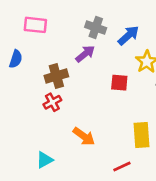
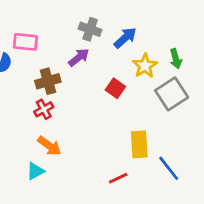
pink rectangle: (35, 25) -> (25, 42), moved
red square: (119, 83) -> (115, 88), turned 30
orange arrow: (84, 136) -> (49, 146), moved

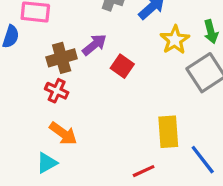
purple arrow: (79, 57) -> (94, 45), moved
red square: (115, 88) -> (122, 66), moved
red cross: (44, 109) -> (57, 91), turned -36

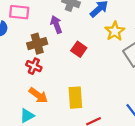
purple arrow: (94, 45) -> (56, 24), moved, turned -72
yellow rectangle: (168, 132) -> (75, 98), moved

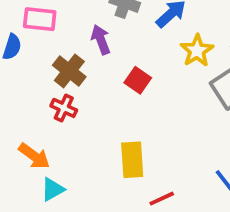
brown cross: (37, 44) -> (69, 71), turned -36
orange arrow: (38, 95) -> (34, 156), moved

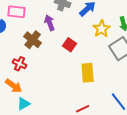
red cross: (64, 108) -> (20, 64), moved
yellow rectangle: (132, 160) -> (88, 73), moved

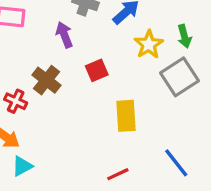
brown cross: (33, 40) -> (46, 80), moved
red square: (70, 45) -> (97, 70), turned 32

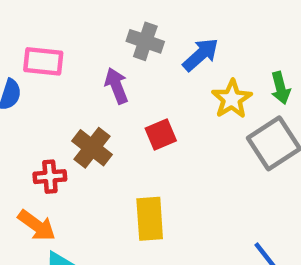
red cross: (16, 101) -> (50, 177), turned -30
yellow rectangle: (126, 116) -> (150, 219), moved

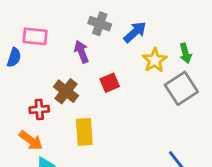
yellow rectangle: (150, 219) -> (84, 132), moved

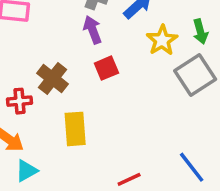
purple arrow: (81, 52) -> (93, 30), moved

